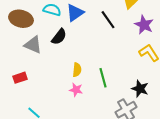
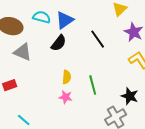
black line: (108, 20) -> (98, 39), moved
black semicircle: (59, 37) -> (59, 43), moved

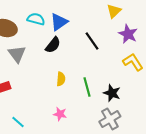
gray triangle: (23, 52) -> (17, 54), turned 30
black star: (130, 96) -> (112, 93), moved
pink star: (66, 97) -> (60, 114), moved

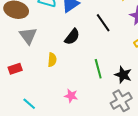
black semicircle: (53, 45) -> (72, 37), moved
yellow semicircle: (61, 79) -> (52, 60), moved

